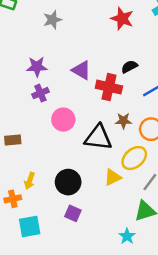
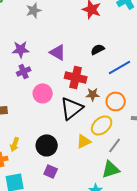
red cross: (109, 87) -> (76, 77), moved
black triangle: (98, 138) -> (72, 108), turned -45

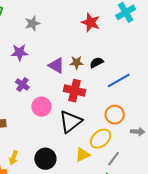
purple star: (21, 49) -> (19, 52), moved
purple cross: (24, 71) -> (22, 85), turned -32
brown star: (93, 94) -> (77, 62), moved

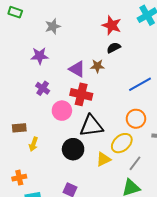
black semicircle: (97, 62) -> (114, 48), moved
red cross: (75, 91) -> (81, 94), moved
black triangle: (71, 122) -> (91, 126), turned 30
yellow arrow: (13, 158) -> (33, 144), moved
black circle: (45, 159) -> (73, 149), moved

